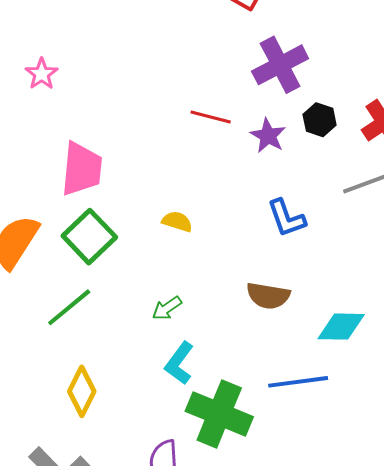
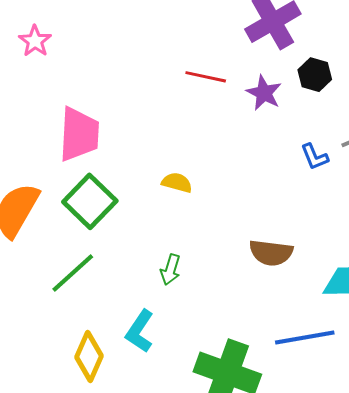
blue L-shape: (286, 218) -> (315, 157), moved, size x0.7
green arrow: (167, 308) -> (170, 270), turned -36
cyan L-shape: (179, 363) -> (140, 331), moved

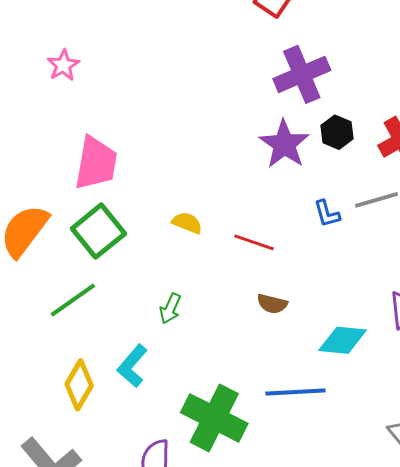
red line: (206, 77) -> (254, 242), moved
purple star: (264, 93) -> (284, 144), size x1.4
brown semicircle: (271, 253) -> (272, 304), size x0.7

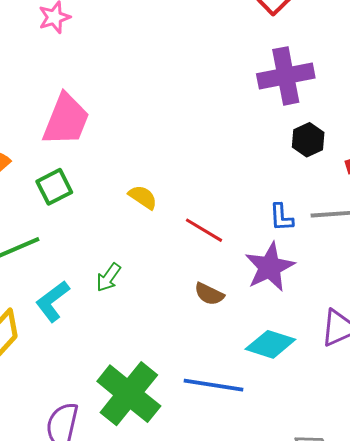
purple star: (284, 144) -> (270, 267), moved
green square: (98, 231) -> (54, 187), size x0.7
cyan L-shape: (132, 366) -> (53, 301), moved

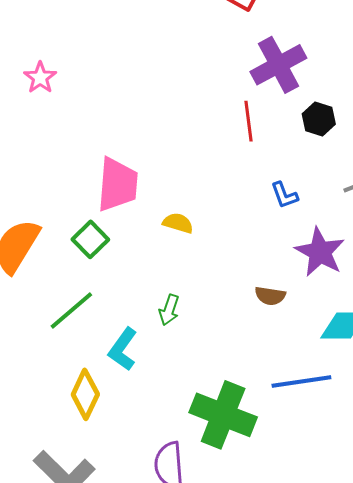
pink trapezoid: (66, 120) -> (118, 185), moved
blue L-shape: (281, 217) -> (284, 195), moved
red line: (204, 230) -> (248, 121), moved, turned 69

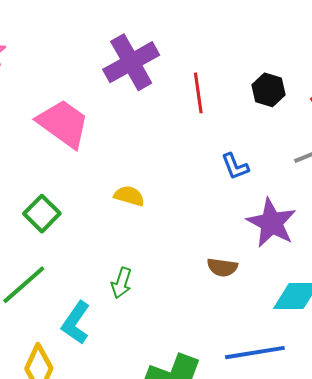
purple cross: (278, 65) -> (131, 62), moved
pink trapezoid: (118, 185) -> (63, 124), moved, turned -58

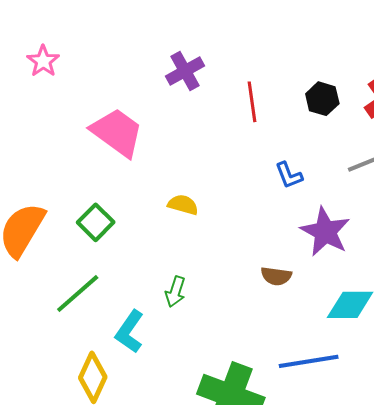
purple cross: (131, 62) -> (185, 71), size x0.7

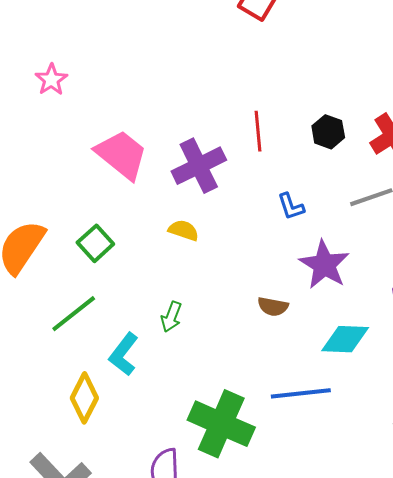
purple cross: (185, 71) -> (199, 166), moved, size x1.4

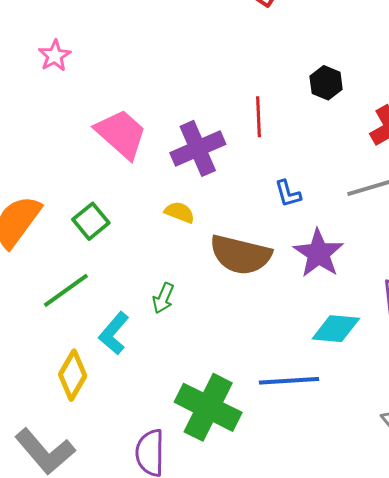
black hexagon: (328, 132) -> (326, 83), moved
brown semicircle: (273, 307) -> (240, 255), moved, size x2.0

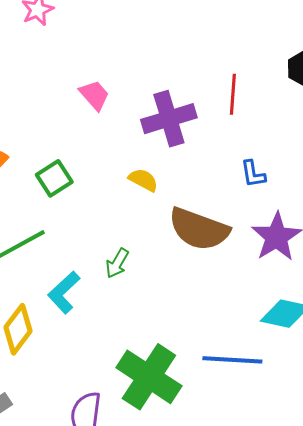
pink trapezoid: (121, 134) -> (94, 95), size x0.6

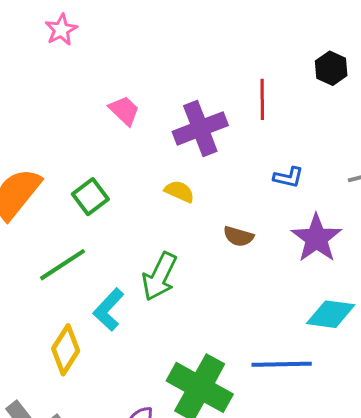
blue L-shape: (253, 174) -> (288, 177), turned -64
brown semicircle: (199, 229) -> (238, 236), size x0.5
green arrow: (117, 263) -> (160, 277), size x1.6

